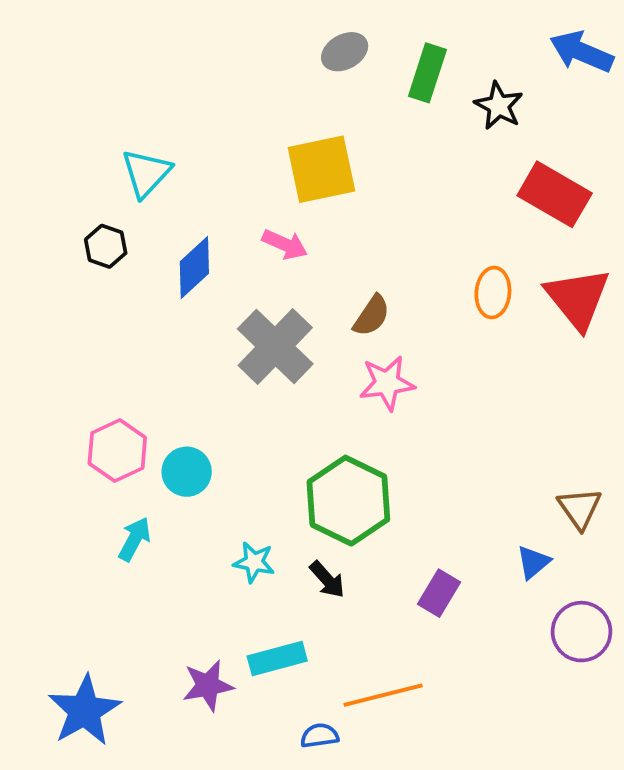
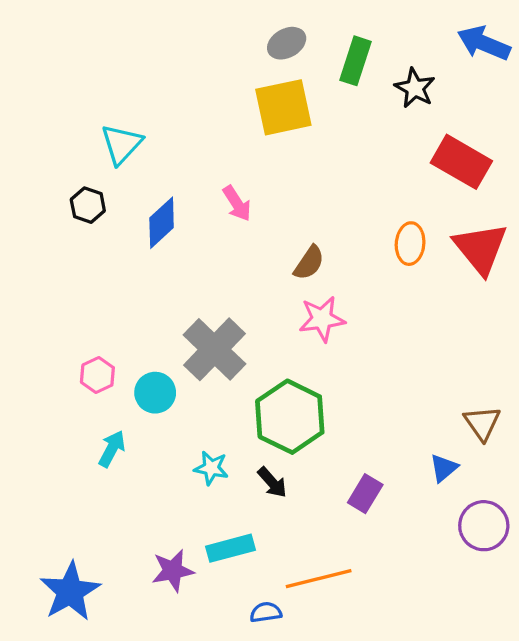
yellow square: (321, 169) -> (283, 107), moved
pink arrow: (285, 244) -> (237, 203), turned 33
gray cross: (275, 346) -> (214, 349), moved
pink hexagon: (117, 450) -> (97, 375), size x0.7

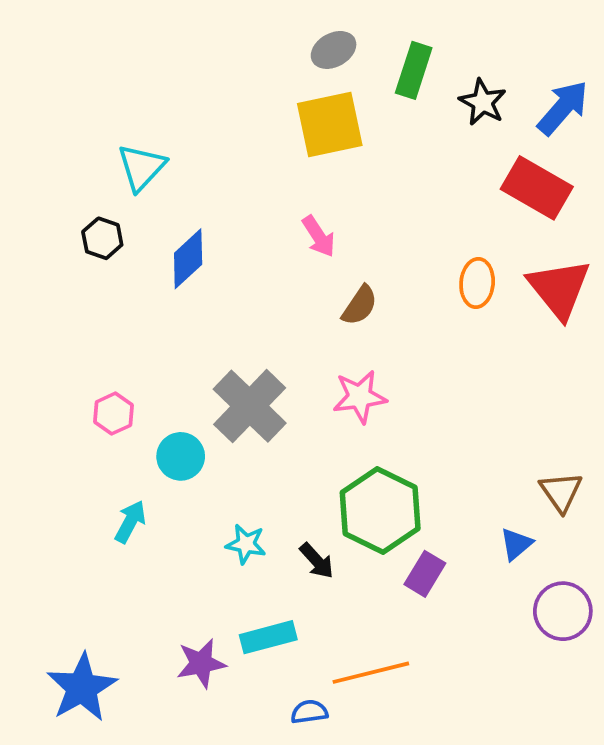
blue arrow: (484, 43) -> (563, 108), moved, turned 108
pink arrow: (237, 203) -> (319, 236), moved
pink star: (322, 319) -> (360, 397), moved
pink hexagon: (97, 375) -> (114, 414), moved
green hexagon: (290, 417) -> (380, 510), moved

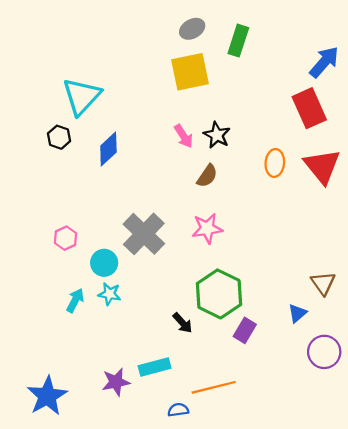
black star: (483, 102) -> (217, 135), moved
cyan triangle: (141, 167) -> (82, 96), size x1.4
red rectangle: (537, 188) -> (309, 108), turned 36
cyan star: (246, 544) -> (109, 294), moved

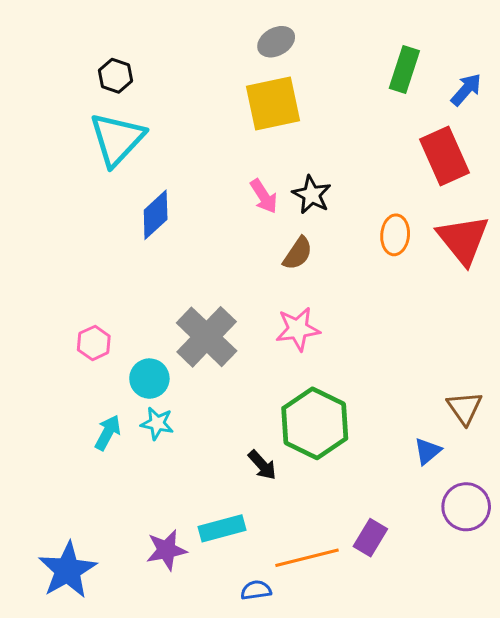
green rectangle: (238, 41) -> (404, 70), moved
blue arrow: (324, 62) -> (466, 90), size x0.7
black hexagon: (59, 137) -> (115, 76), moved
purple rectangle: (245, 330) -> (370, 538), moved

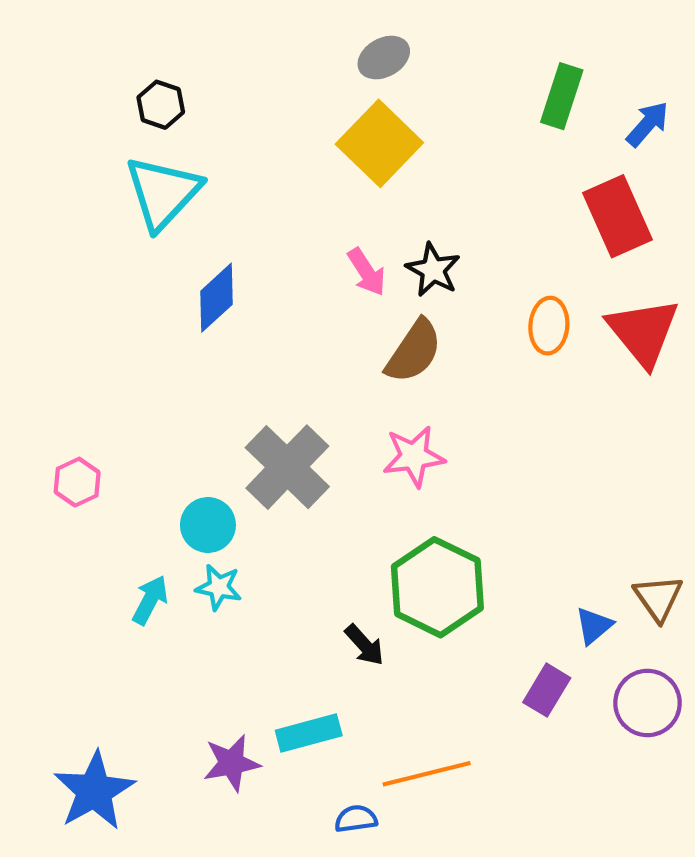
yellow square: (273, 104) -> (379, 143), turned -34
brown semicircle: (298, 253) -> (414, 351), size x1.4
pink hexagon: (94, 343) -> (77, 482), moved
brown triangle: (465, 408) -> (658, 598), moved
purple rectangle: (370, 538) -> (547, 690), moved

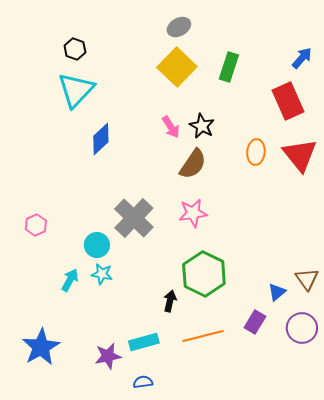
green rectangle: (562, 96) -> (229, 67), moved
black arrow: (364, 645) -> (170, 301), turned -125
orange line: (427, 774) -> (203, 336), moved
blue star: (94, 791) -> (41, 347), moved
blue semicircle: (356, 819) -> (143, 382), moved

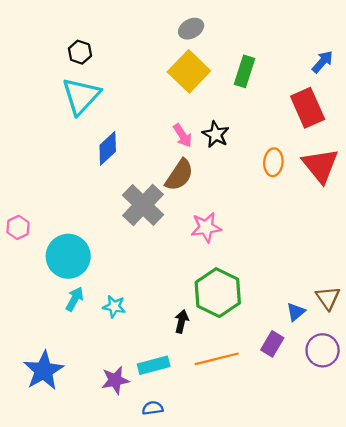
brown semicircle: (193, 164) -> (179, 175), moved
gray cross: (134, 218) -> (143, 205), moved
pink hexagon: (36, 225) -> (18, 227), moved
cyan circle: (97, 245) -> (68, 256), moved, size x1.6
cyan star: (102, 274) -> (114, 306), moved

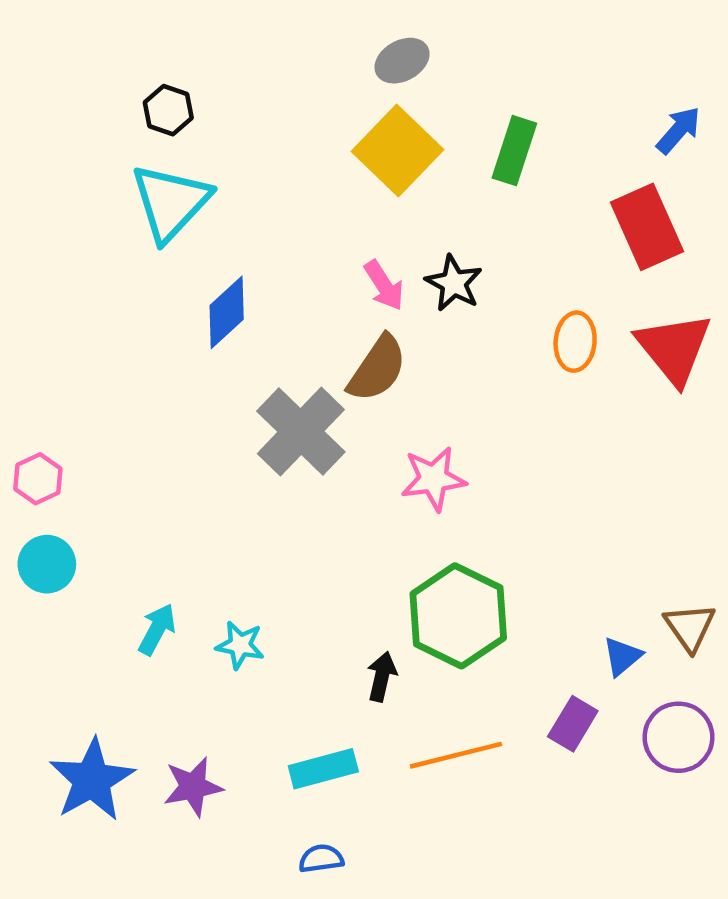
cyan circle: (68, 256) -> (47, 564), moved, size x0.6
purple star: (115, 380) -> (193, 787), moved

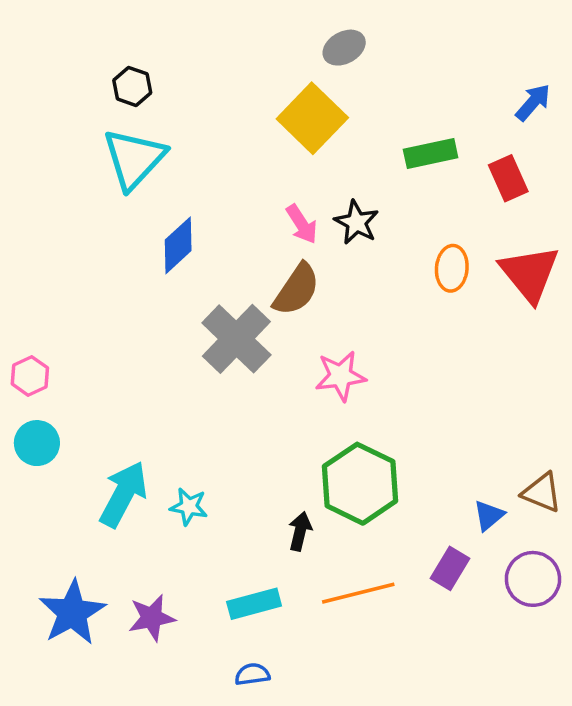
gray ellipse: (402, 61) -> (344, 48), moved
green rectangle: (514, 151) -> (431, 154), moved, turned 60
red rectangle: (647, 227) -> (508, 178), size x0.7
brown triangle: (690, 627) -> (542, 492), turned -33
cyan arrow: (157, 629) -> (123, 494), size x1.6

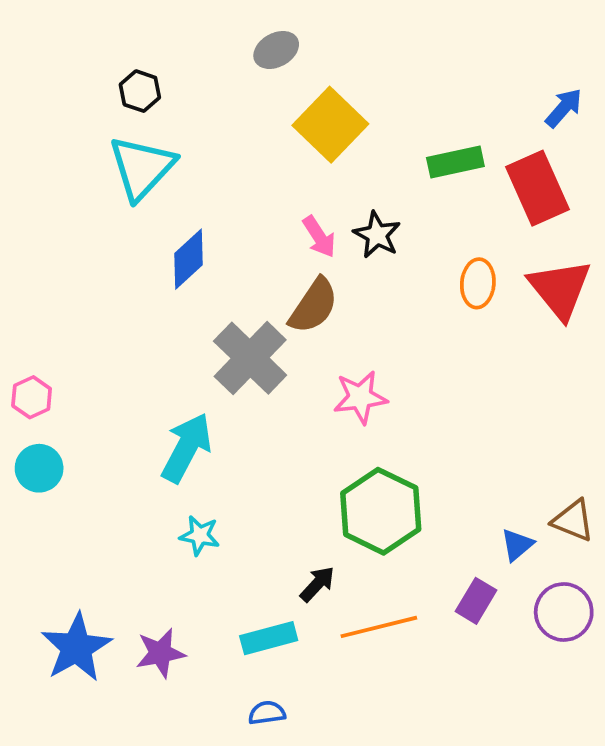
gray ellipse: (344, 48) -> (276, 50), moved
red rectangle: (508, 178) -> (538, 188), size x1.5
cyan arrow: (123, 494) -> (187, 448), moved
black arrow: (300, 531) -> (317, 584), moved, turned 30

